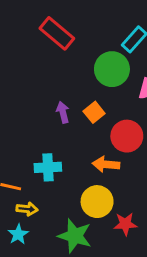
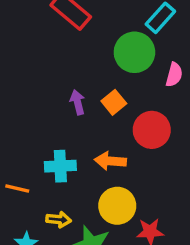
orange arrow: (106, 164) -> (110, 161), moved
yellow arrow: (27, 209) -> (59, 220), moved

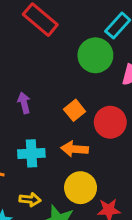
purple arrow: (78, 102) -> (24, 103), moved
orange square: (114, 102) -> (75, 110), moved

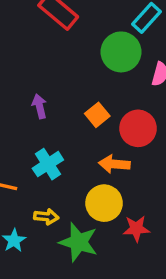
orange arrow: (75, 149) -> (114, 164), moved
cyan cross: (31, 153) -> (48, 164), turned -30

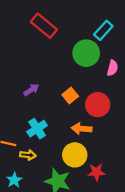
purple arrow: (39, 106) -> (31, 90), turned 70
yellow arrow: (46, 217) -> (28, 155), moved

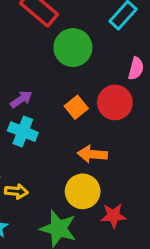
green circle: (86, 53) -> (73, 48), moved
red circle: (98, 105) -> (115, 102), moved
cyan cross: (37, 129) -> (23, 132), moved, turned -36

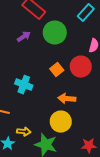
purple arrow: (21, 99) -> (24, 37), moved
yellow arrow: (16, 191) -> (24, 132), moved
red star: (113, 216) -> (89, 146), moved

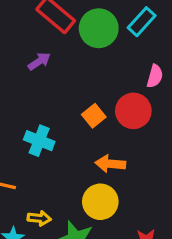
green circle: (55, 33) -> (99, 28), moved

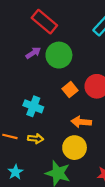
green circle: (99, 28) -> (59, 55), moved
yellow arrow: (39, 218) -> (36, 139), moved

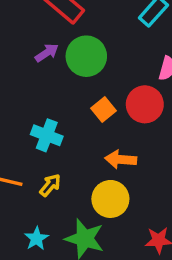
yellow arrow: (36, 139) -> (50, 185), turned -56
cyan star: (15, 172) -> (36, 239), moved

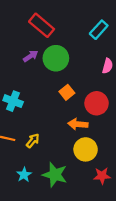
red circle: (145, 104) -> (97, 103), moved
cyan cross: (47, 135) -> (13, 101), moved
yellow circle: (110, 199) -> (86, 149), moved

